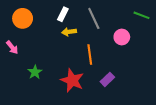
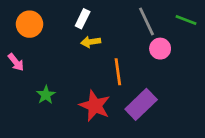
gray line: (94, 18) -> (147, 21), moved
purple rectangle: (107, 79) -> (141, 104), size x1.6

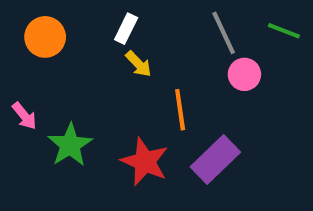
yellow arrow: (91, 42) -> (139, 64), turned -126
pink arrow: (16, 62) -> (24, 116), moved
green star: (46, 95) -> (70, 145), size x1.5

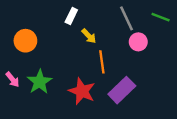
orange circle: (45, 37) -> (25, 41), moved
yellow arrow: (139, 64) -> (89, 36), moved
pink arrow: (24, 116) -> (13, 79), moved

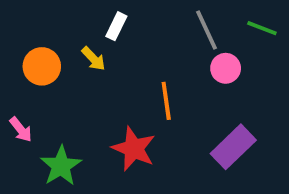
yellow arrow: (89, 36) -> (93, 59), moved
green star: (40, 82) -> (61, 166), moved
purple rectangle: (122, 90) -> (233, 147), moved

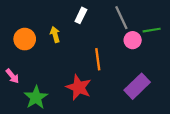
white rectangle: (116, 26) -> (81, 15), moved
green line: (262, 28) -> (152, 30), moved, turned -30
yellow arrow: (93, 59) -> (55, 35), turned -152

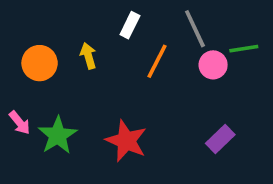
orange line: (98, 59) -> (157, 61), moved, turned 35
purple rectangle: (137, 86) -> (220, 139), size x0.7
green star: (36, 97) -> (58, 135), moved

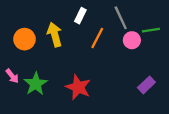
yellow arrow: (88, 56) -> (55, 35), size x1.5
purple rectangle: (220, 139) -> (146, 85), moved

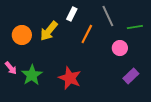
yellow arrow: (55, 35) -> (49, 31), turned -125
pink circle: (132, 40) -> (120, 48), moved

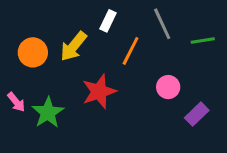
pink circle: (120, 48) -> (168, 87), moved
red star: (70, 78) -> (99, 92), moved, turned 30

